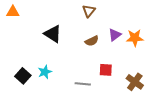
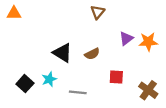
black triangle: (53, 34) -> (62, 53), moved
brown semicircle: (92, 41) -> (92, 54), moved
gray line: (83, 84) -> (78, 92), moved

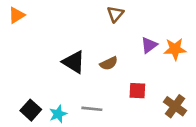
orange triangle: (14, 13) -> (17, 15), turned -32
cyan star: (49, 79) -> (58, 114), moved
black square: (25, 84) -> (31, 110), moved

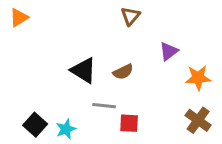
orange star: (175, 49) -> (198, 78), moved
red square: (137, 91) -> (129, 123), moved
gray line: (92, 109) -> (104, 106), moved

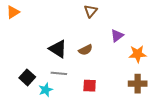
gray line: (104, 106) -> (59, 73), moved
brown cross: (198, 120) -> (138, 84), turned -36
black square: (35, 125) -> (27, 77), moved

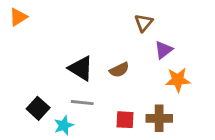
brown triangle: (91, 11) -> (144, 23), moved
orange star: (138, 54) -> (178, 80), moved
brown cross: (138, 84) -> (159, 118), moved

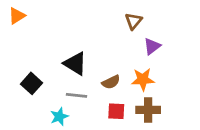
brown semicircle: (119, 70) -> (111, 82), moved
orange star: (178, 80) -> (143, 79), moved
black square: (38, 108) -> (31, 83), moved

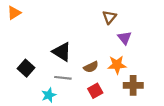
purple triangle: (152, 46) -> (125, 38), turned -32
brown cross: (148, 110) -> (133, 85), moved
red square: (116, 111) -> (95, 91), turned -32

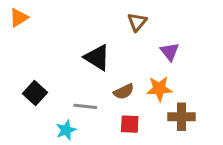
brown triangle: (109, 17) -> (137, 22), moved
black triangle: (62, 52) -> (97, 58), moved
red square: (95, 91) -> (130, 124), turned 32

